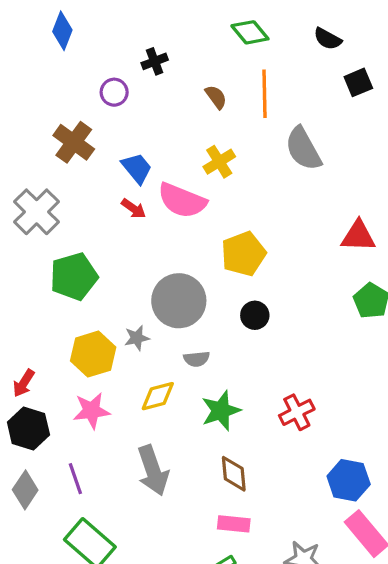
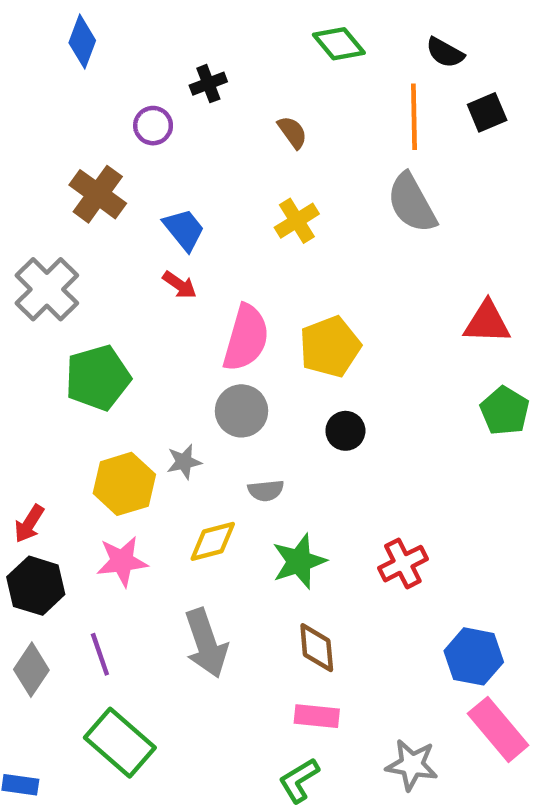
orange line: (264, 94) -> (414, 117), moved
pink semicircle: (182, 200) -> (246, 338), moved, turned -96
gray circle: (179, 301) -> (242, 411), size x0.7

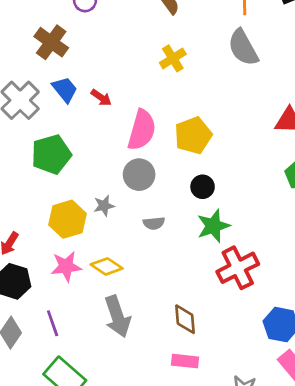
blue trapezoid: (184, 230) -> (65, 89), moved
yellow diamond: (213, 541) -> (107, 266), moved, turned 48
green star: (299, 561) -> (213, 226), moved
red cross: (403, 564) -> (238, 268), size x1.4

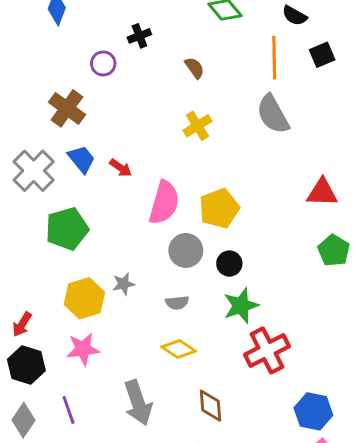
gray circle: (139, 175) -> (186, 250), moved
yellow diamond: (107, 266) -> (179, 349), moved

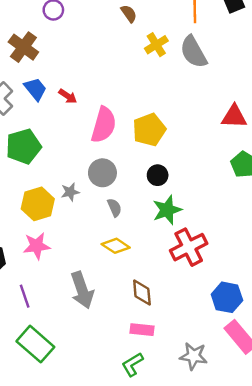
yellow cross: (197, 126) -> (156, 45), moved
gray circle: (186, 250) -> (102, 173), moved
gray semicircle: (177, 303) -> (114, 208), turned -108

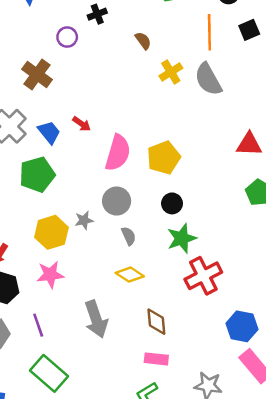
blue trapezoid: (35, 89) -> (49, 132), moved

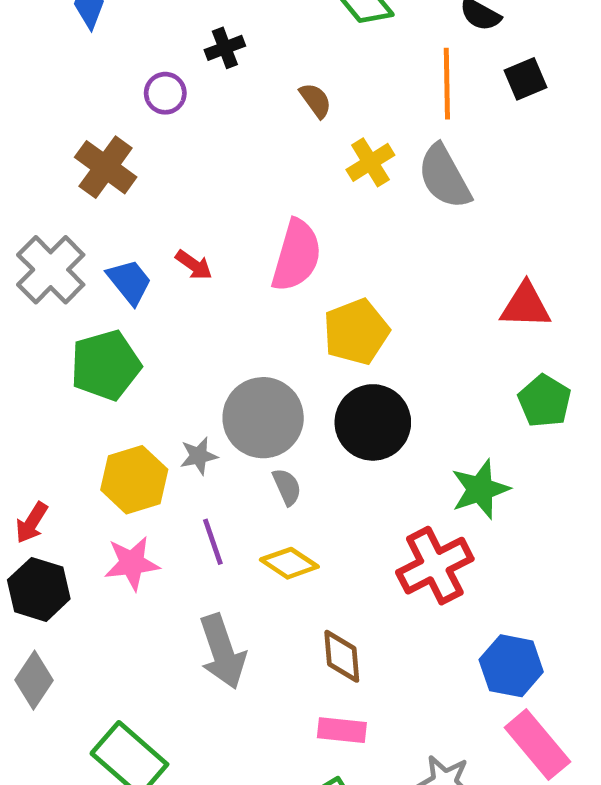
pink semicircle: (118, 153) -> (296, 255), moved
gray circle: (117, 201) -> (263, 418), size x1.4
black circle: (172, 203) -> (373, 422), size x1.8
green star: (182, 238) -> (480, 489), moved
purple line: (38, 325) -> (213, 542), moved

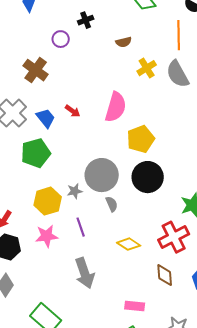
brown semicircle: (316, 100) -> (124, 42), turned 112
yellow diamond: (289, 563) -> (129, 244), moved
brown diamond: (342, 656) -> (165, 275), moved

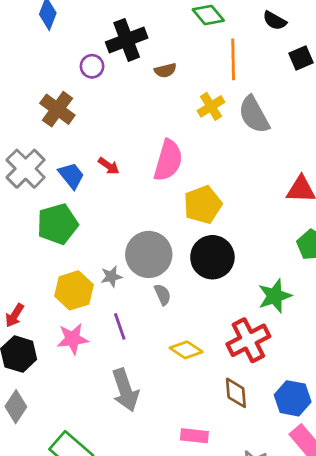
black cross: (86, 20) -> (127, 40), size x1.8
orange line: (179, 35) -> (233, 59), moved
brown semicircle: (124, 42) -> (165, 70), moved

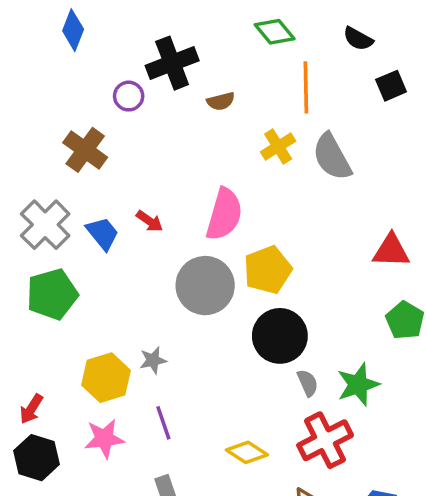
green pentagon: (57, 224) -> (52, 294), moved
gray circle: (149, 254) -> (205, 286), moved
gray semicircle: (163, 295) -> (308, 383), moved

